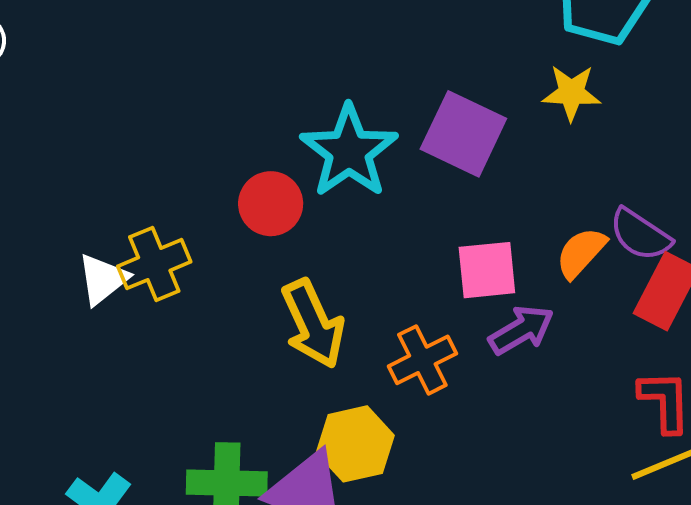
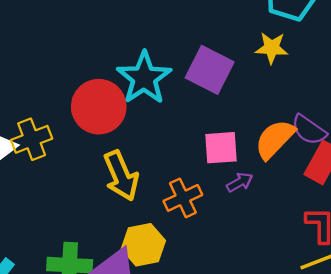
red circle: (271, 204) -> (99, 107), size x1.5
orange semicircle: (581, 253) -> (275, 139), size x1.4
purple arrow: (521, 330) -> (240, 182), size x0.7

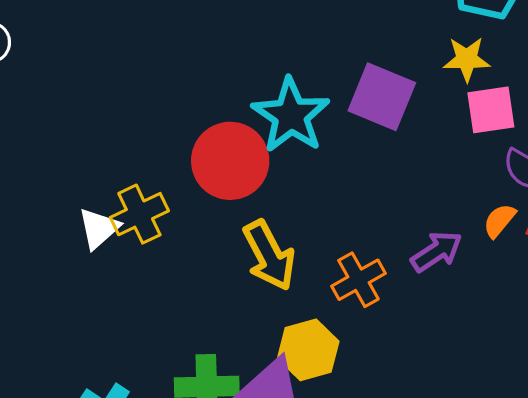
orange semicircle: (275, 139) -> (499, 221), moved, size x0.6
pink square: (221, 148) -> (491, 110), moved
purple arrow: (240, 182) -> (437, 251), size x1.4

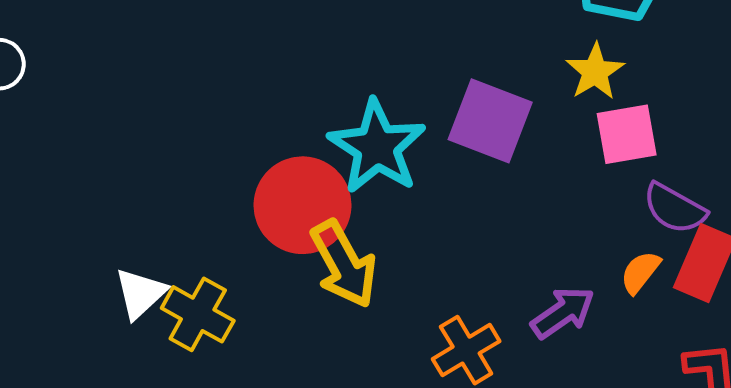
yellow star: (467, 59) -> (595, 72), turned -30
yellow cross: (139, 214) -> (198, 314), moved, turned -34
yellow arrow: (269, 255) -> (344, 264), moved

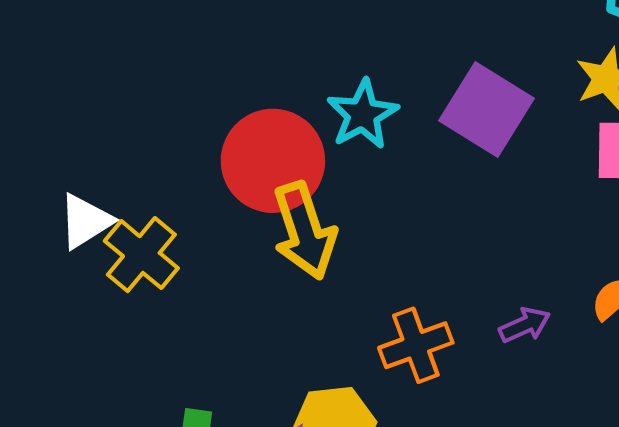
cyan star: (377, 147) -> (363, 114), size x0.7
purple arrow: (563, 313) -> (525, 325), size x0.7

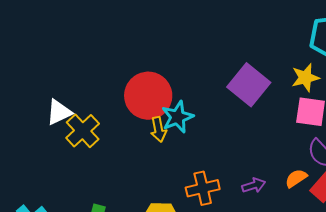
cyan star: (363, 114) -> (177, 117), moved
yellow arrow: (305, 231) -> (159, 129), size x0.6

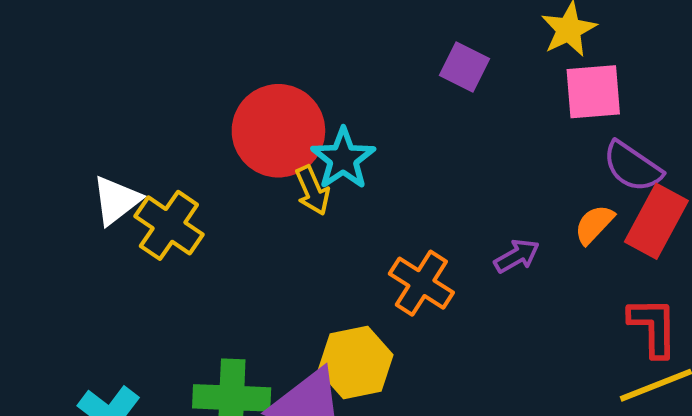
purple square: (249, 85) -> (464, 67), size x0.6
orange cross: (203, 188) -> (421, 283), turned -32

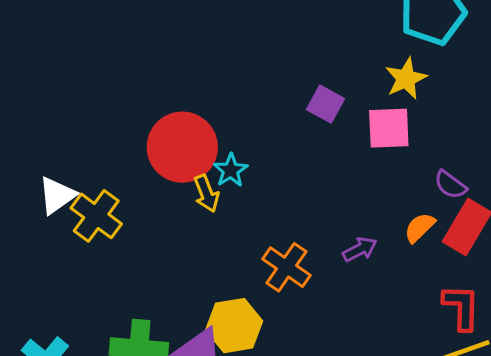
pink square: (593, 92) -> (389, 128), moved
cyan star: (343, 159) -> (231, 170), size x0.7
purple semicircle: (632, 167) -> (450, 185), size x0.7

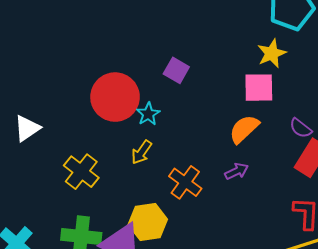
purple square: (326, 104) -> (176, 70), moved
yellow arrow: (206, 193) -> (142, 152), moved, turned 55
yellow cross: (96, 216) -> (81, 172), moved
orange semicircle: (420, 228) -> (244, 129), moved, size x1.4

